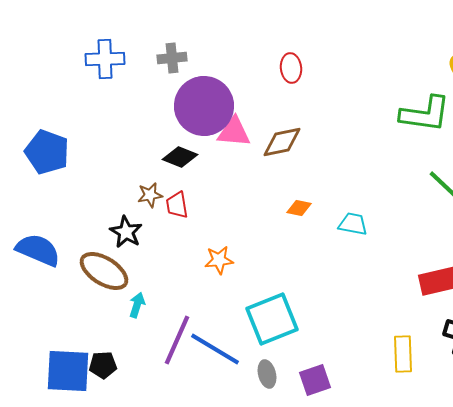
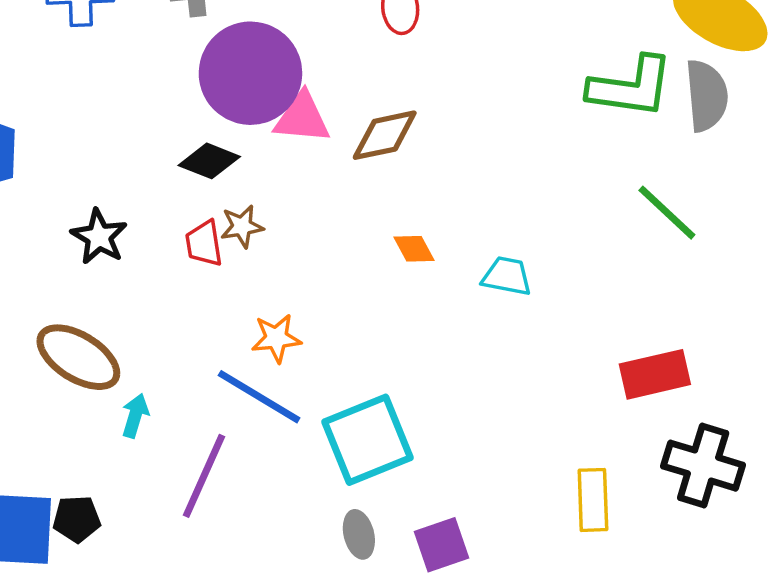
brown star: (150, 195) -> (242, 226), moved
orange diamond: (299, 208) -> (414, 249), turned 50
black star: (126, 232) -> (99, 237), moved
blue line: (215, 349) -> (259, 397), moved

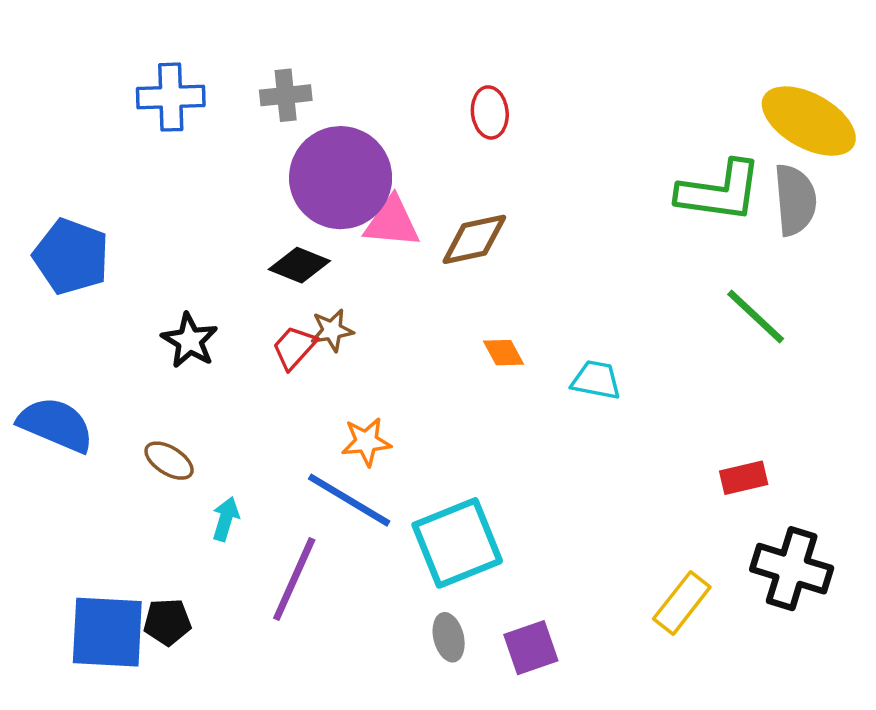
red trapezoid: (204, 244) -> (294, 347), turned 51
brown ellipse: (78, 357) -> (169, 461), size x0.6
red rectangle: (655, 374) -> (744, 478), size x0.7
yellow rectangle: (593, 500) -> (682, 603), turned 40

